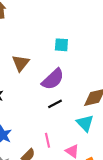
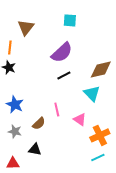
brown triangle: (21, 63) -> (26, 27), moved

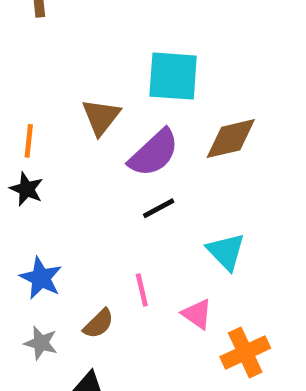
cyan square: (70, 20) -> (173, 76), size x1.6
brown triangle: (26, 27) -> (101, 117), moved
brown diamond: (101, 69) -> (231, 139), moved

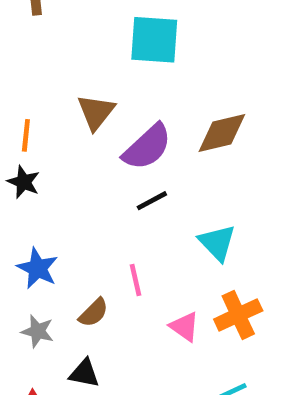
cyan square: (173, 76) -> (154, 40), moved
pink triangle: (197, 314) -> (185, 327), moved
orange cross: (245, 352) -> (238, 315), moved

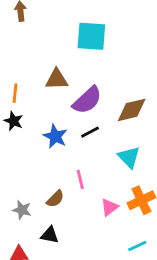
brown triangle: (96, 112) -> (57, 79), turned 50
brown diamond: (222, 133) -> (132, 110), moved
blue star: (38, 268) -> (55, 136), moved
pink triangle: (185, 327) -> (109, 207), turned 48

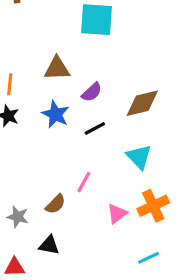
purple semicircle: (87, 100) -> (92, 92), size x0.6
blue star: (55, 136) -> (55, 114), moved
pink line: (80, 179) -> (84, 182), turned 42

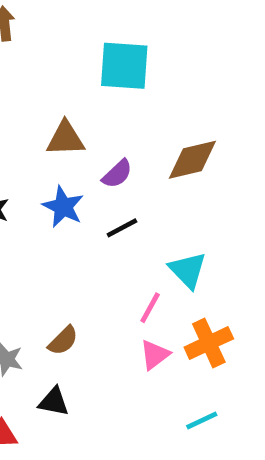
brown diamond: (142, 103) -> (192, 160), moved
pink line: (84, 182) -> (150, 308), moved

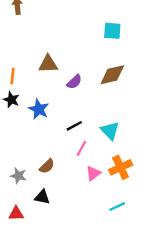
cyan square: (124, 66) -> (112, 31), moved, size x0.7
blue star: (63, 207) -> (39, 109), moved
black line: (122, 228) -> (74, 126), moved
pink line: (150, 308) -> (81, 148), moved

